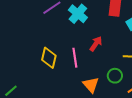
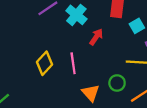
red arrow: (96, 44) -> (96, 37), moved
yellow diamond: (49, 58) -> (45, 63), turned 30

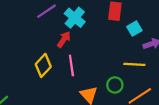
red arrow: (96, 37) -> (64, 39), moved

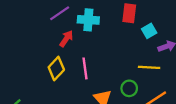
cyan cross: (75, 18) -> (88, 20), turned -36
red arrow: (64, 39) -> (66, 39), moved

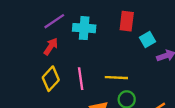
red arrow: (66, 39) -> (51, 46), moved
yellow line: (149, 67) -> (116, 78), moved

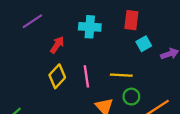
purple line: (54, 21) -> (32, 21), moved
cyan square: (147, 40) -> (144, 44), moved

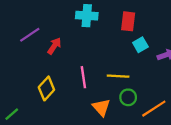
purple line: (32, 21) -> (30, 35), moved
cyan cross: (90, 27) -> (87, 16), moved
yellow diamond: (57, 76) -> (46, 88), moved

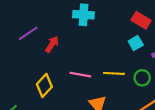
red rectangle: (128, 21) -> (141, 20), moved, turned -66
pink line: (83, 77) -> (80, 75), turned -72
green circle: (128, 97) -> (142, 78), moved

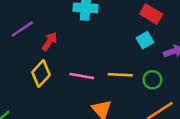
yellow diamond: (44, 85) -> (41, 74), moved

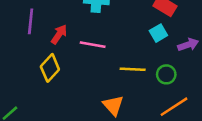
purple line: (22, 29) -> (31, 21), turned -50
pink line: (82, 76) -> (93, 45), moved

